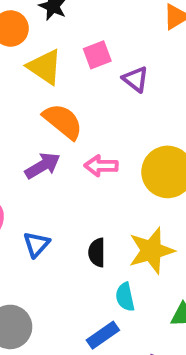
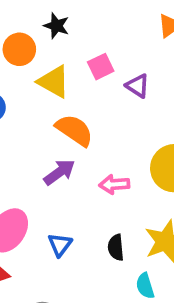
pink arrow: (101, 166) -> (114, 184), moved

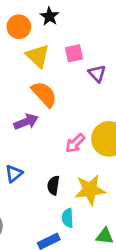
pink arrow: (114, 184) -> (75, 143), moved, turned -55

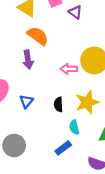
purple arrow: (26, 122) -> (28, 60), turned 114
pink arrow: (75, 143) -> (69, 69), turned 56

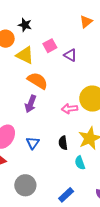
purple arrow: (28, 60) -> (31, 104), turned 36
blue rectangle: (63, 148) -> (66, 195), moved

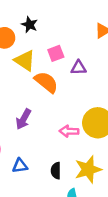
purple triangle: (70, 55) -> (79, 68), turned -40
orange semicircle: (37, 81) -> (46, 82), moved
blue triangle: (33, 143) -> (20, 166), turned 40

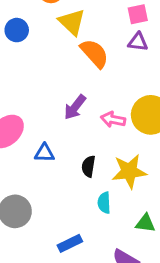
pink square: (56, 53) -> (138, 14), moved
purple arrow: (24, 119) -> (75, 107), moved

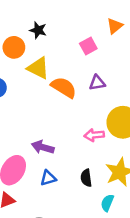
purple triangle: (138, 42) -> (97, 83), moved
purple arrow: (75, 107) -> (43, 147), moved, turned 85
cyan semicircle: (104, 203) -> (107, 203), turned 42

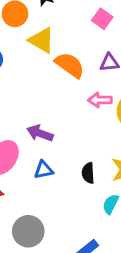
pink square: (88, 46) -> (102, 19), turned -30
pink arrow: (94, 135) -> (100, 100), moved

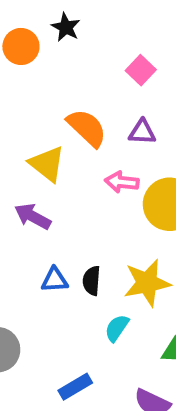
yellow triangle: (42, 40) -> (47, 164), moved
blue triangle: (44, 170) -> (55, 280), moved

